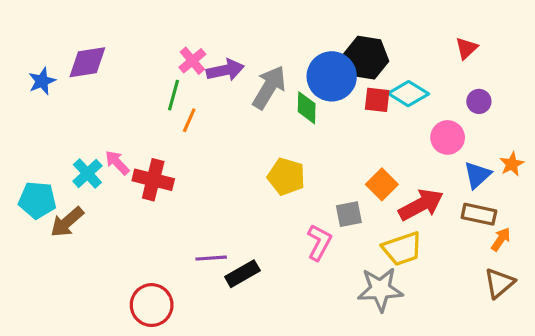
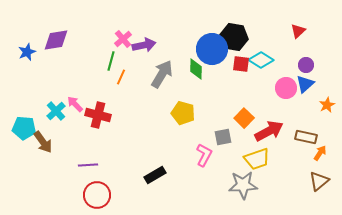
gray arrow: (269, 87) -> (162, 74), moved
blue triangle: (477, 175) -> (305, 84), moved
brown arrow: (67, 222) -> (43, 142), turned -85
purple line: (211, 258) -> (88, 165), moved

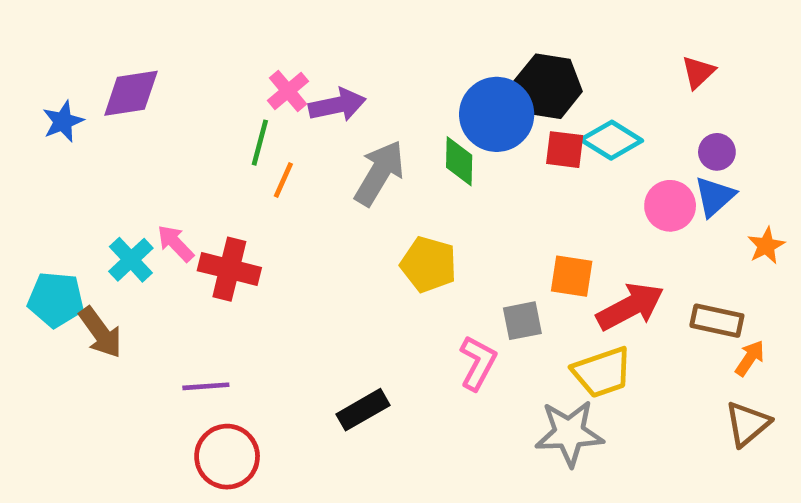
orange square: (244, 118) -> (572, 276), turned -36

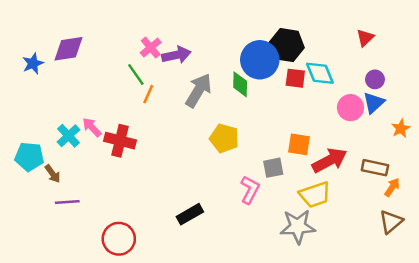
cyan diamond: (611, 140) -> (320, 73), turned 36
green line: (260, 143) -> (136, 75), turned -50
brown arrow: (100, 332) -> (53, 174), size x0.7
purple line: (206, 386) -> (67, 202), moved

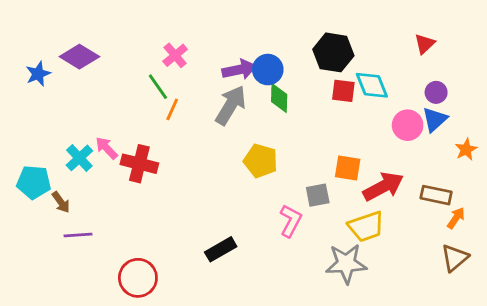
purple diamond: (69, 49) -> (79, 57), turned 40
purple arrow: (176, 55) -> (239, 70), moved
blue circle: (260, 60) -> (268, 70), moved, size x0.7

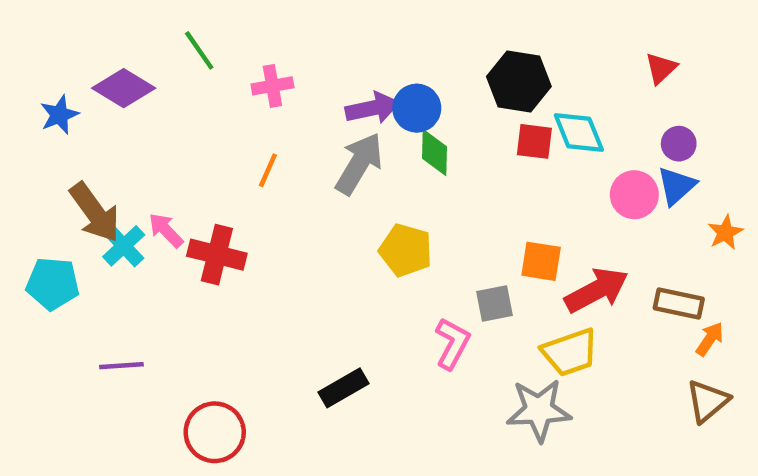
pink cross: (175, 55) -> (272, 86), turned 30
green line: (158, 87) -> (199, 50), moved
brown arrow: (61, 202) -> (95, 212), moved, size x1.8

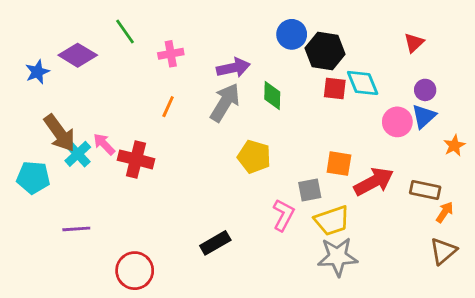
blue circle: (417, 108) -> (292, 34), moved
yellow trapezoid: (570, 352) -> (332, 221), moved

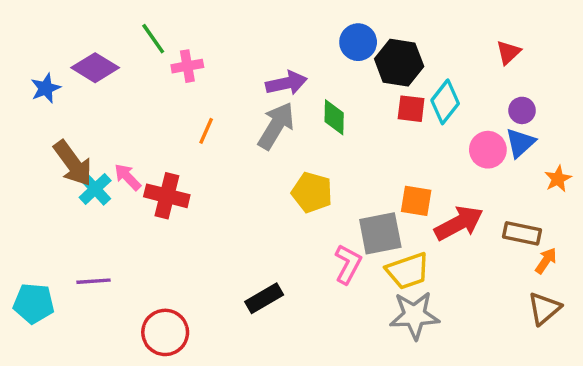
pink cross: (171, 54) -> (187, 66), moved
cyan diamond: (363, 83) -> (445, 102), turned 60
cyan pentagon: (33, 177) -> (34, 303), moved
gray square: (310, 190) -> (380, 233), size x1.5

